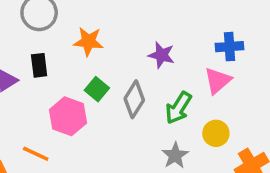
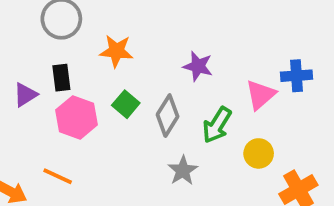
blue cross: (229, 47) -> (297, 76), moved
pink hexagon: (68, 116) -> (77, 117), moved
gray star: (175, 155) -> (183, 171), moved

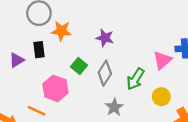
orange star: (116, 51) -> (61, 31), moved
purple star: (198, 66) -> (105, 38), moved
pink hexagon: (77, 117) -> (55, 88), moved

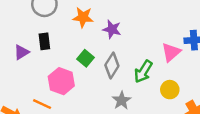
orange star: (61, 31) -> (83, 17), moved

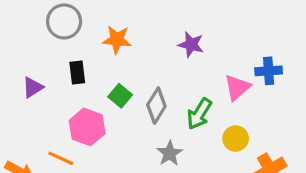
purple star: (112, 29) -> (191, 45), moved
black rectangle: (44, 41) -> (77, 73), moved

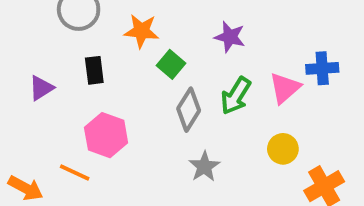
green square: (120, 96) -> (171, 64), moved
green arrow: (199, 114) -> (236, 96), moved

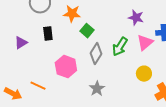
purple star: (230, 37) -> (136, 18), moved
pink hexagon: (106, 135) -> (66, 67), moved
gray star: (204, 167) -> (97, 89), moved

